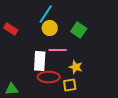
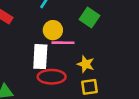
yellow circle: (50, 28) -> (53, 30), moved
yellow square: (70, 85) -> (89, 87), moved

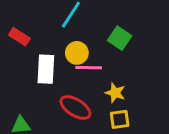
white rectangle: (40, 57) -> (46, 69), moved
red ellipse: (52, 77) -> (75, 108), turned 32

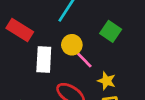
red rectangle: (19, 37) -> (20, 30), size x1.4
pink line: (89, 68) -> (83, 58), turned 45

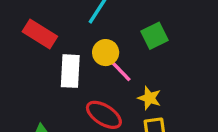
green square: (111, 31) -> (154, 36), turned 30

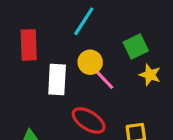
red rectangle: (40, 34) -> (29, 45), turned 56
yellow star: (149, 98) -> (150, 75), moved

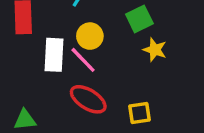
pink line: (103, 78) -> (83, 60), moved

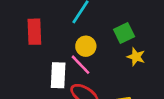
white rectangle: (54, 55) -> (58, 75), moved

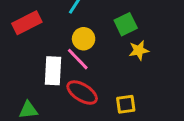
red rectangle: (34, 32) -> (27, 23), turned 65
yellow star: (136, 57) -> (139, 50), turned -30

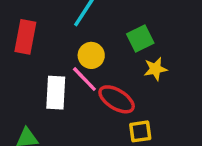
red rectangle: (27, 23) -> (25, 37), turned -52
red ellipse: (82, 93) -> (117, 99), moved

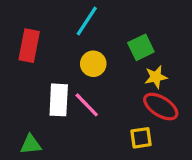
pink line: (84, 79) -> (87, 105), moved
red ellipse: (117, 99) -> (161, 107), moved

